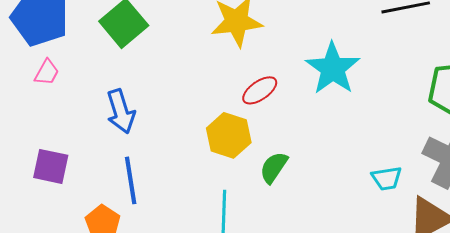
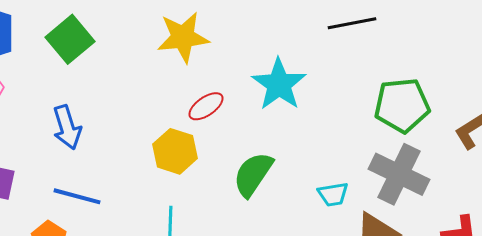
green semicircle: (274, 167) -> (253, 174), moved, size x1.4
blue line: (131, 180) -> (77, 196), turned -66

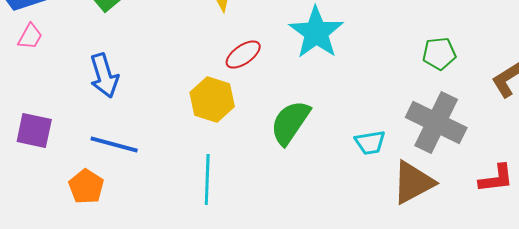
green pentagon: (402, 105) -> (439, 54), size x0.6

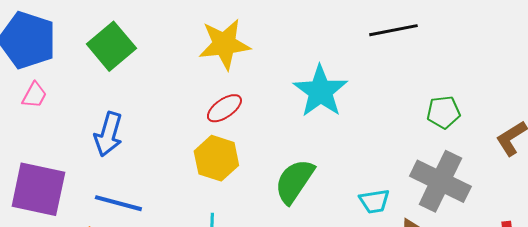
red ellipse: (243, 55) -> (224, 108), moved
blue arrow: (104, 76) -> (108, 134), turned 33
purple square: (34, 131) -> (38, 189), size x1.5

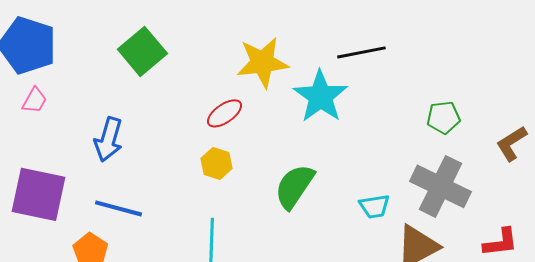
black line: (393, 30) -> (361, 52), moved
yellow star: (224, 44) -> (262, 62), moved
green square: (111, 46) -> (142, 51), moved
yellow hexagon: (216, 158) -> (216, 163), size x0.7

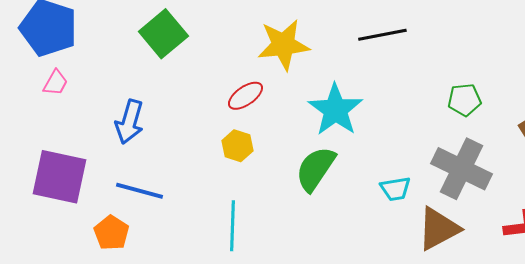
cyan star: (320, 96) -> (335, 110), moved

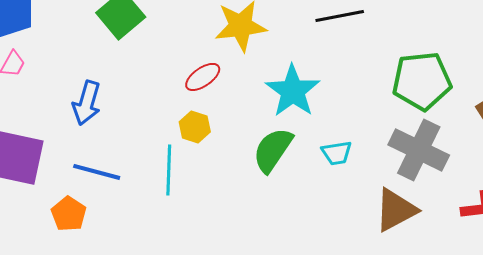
green pentagon: (464, 100) -> (422, 81), size x1.8
cyan trapezoid: (395, 189) -> (337, 153), moved
cyan line: (232, 226) -> (169, 170), moved

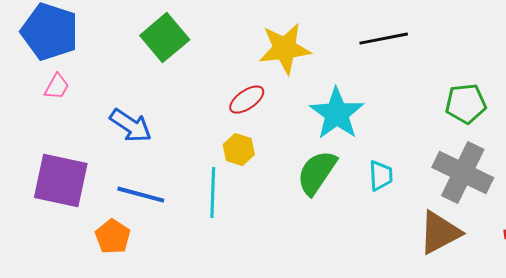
green pentagon: (422, 81) -> (466, 104), size x0.7
blue arrow: (87, 103) -> (131, 126), turned -72
cyan trapezoid: (337, 153) -> (381, 176), turned -84

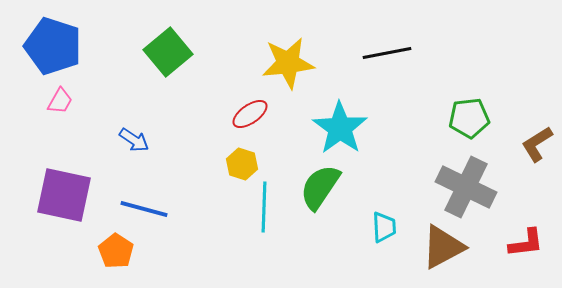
blue arrow: (131, 126) -> (134, 140), size x0.7
cyan trapezoid: (381, 176) -> (384, 227), moved
cyan line: (213, 193) -> (264, 207), moved

